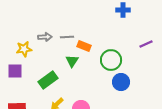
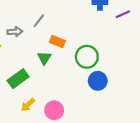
gray line: (67, 37) -> (39, 21), moved, turned -48
purple line: (146, 44) -> (123, 14), moved

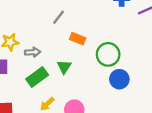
gray arrow: (15, 32) -> (33, 52), moved
green triangle: (44, 58) -> (64, 67), moved

